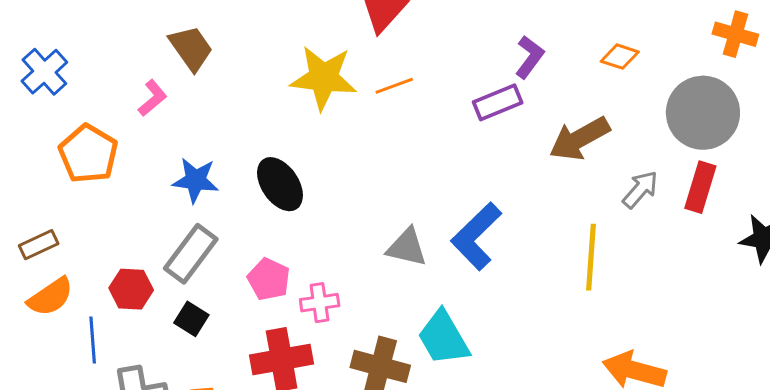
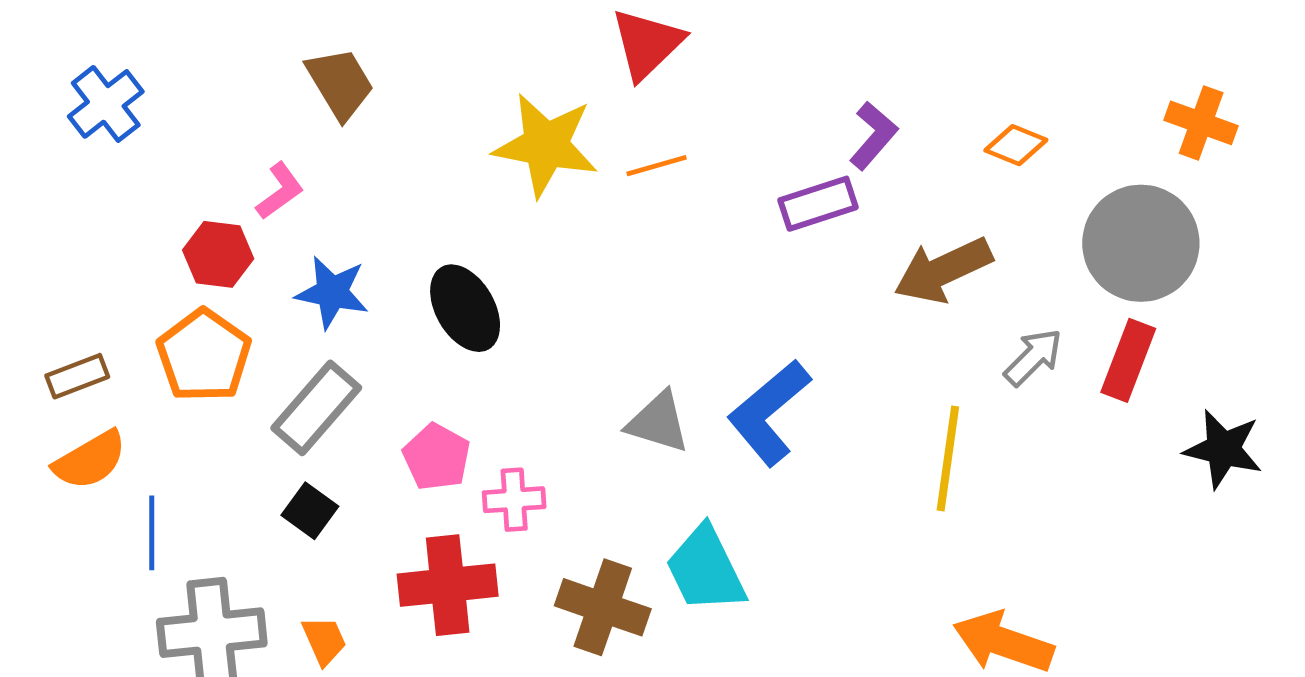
pink L-shape: (153, 98) -> (280, 191), moved
orange pentagon: (88, 154) -> (204, 356), moved
red hexagon: (131, 289) -> (218, 254), moved

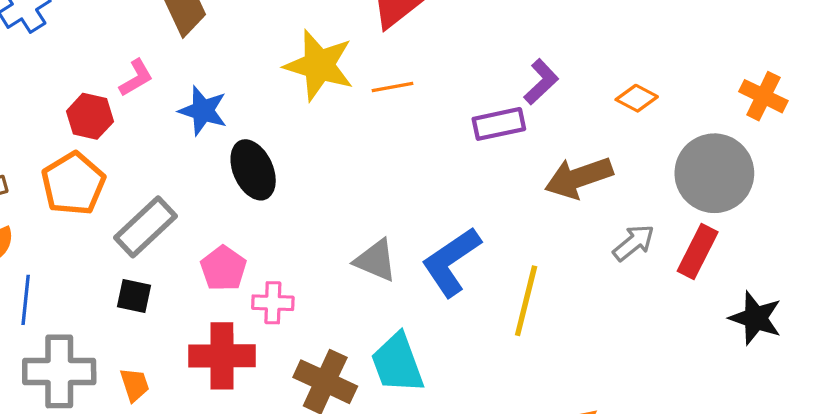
blue star: (332, 292) -> (203, 111), moved
yellow line: (948, 459) -> (526, 301), moved
black square: (310, 511) -> (134, 296), turned -30

